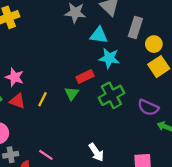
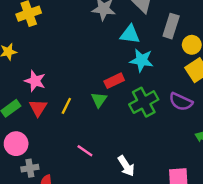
red triangle: (17, 101) -> (38, 108), turned 42
purple semicircle: (148, 108) -> (181, 102), moved
pink line: (46, 155) -> (85, 151), moved

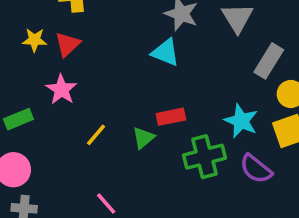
cyan triangle: (130, 34) -> (165, 52), moved
cyan star: (142, 60) -> (241, 121), moved
red triangle: (38, 108) -> (68, 44), moved

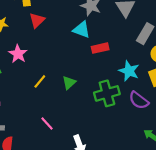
red triangle: (68, 44) -> (37, 20), moved
red rectangle: (171, 117) -> (100, 48), moved

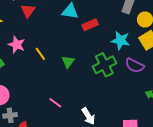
yellow line: (40, 81) -> (40, 54), moved, turned -64

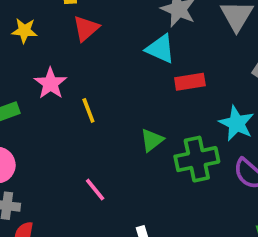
green triangle: (68, 62) -> (152, 140), moved
pink line: (55, 103) -> (95, 190), moved

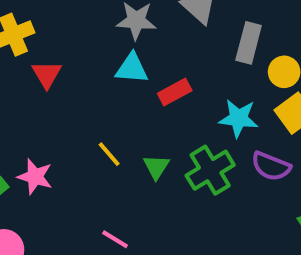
pink star: (50, 83) -> (35, 177), moved
yellow line: (88, 110) -> (109, 154), moved

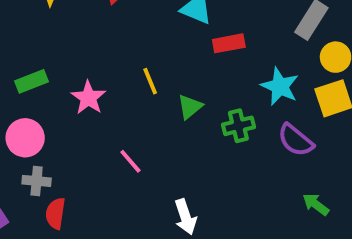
green cross: (210, 170) -> (238, 126), size x0.7
pink star: (35, 177) -> (88, 98), moved

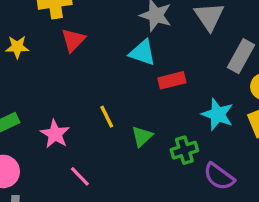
purple semicircle: (296, 140) -> (219, 177), moved
pink line: (130, 161) -> (80, 176), moved

